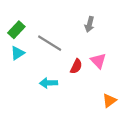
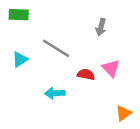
green rectangle: (16, 30) -> (19, 15), moved, turned 49
red semicircle: (76, 66) -> (86, 74), turned -104

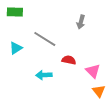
pink triangle: (111, 68) -> (93, 71), moved
orange triangle: (123, 113) -> (99, 91), turned -32

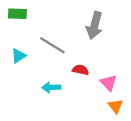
gray arrow: (81, 22) -> (95, 25), size x1.6

